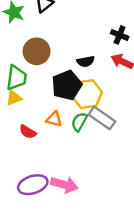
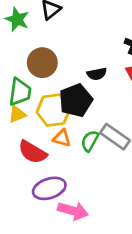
yellow hexagon: (87, 94) -> (53, 110), moved
red semicircle: (28, 132) -> (33, 152), size x1.5
purple ellipse: (33, 185) -> (49, 188), moved

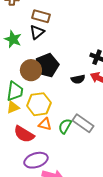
black semicircle: (97, 74) -> (78, 79), moved
black pentagon: (76, 100) -> (47, 65), moved

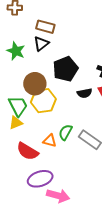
black pentagon: (47, 65) -> (66, 69), moved
green trapezoid: (15, 91) -> (18, 106), turned -35
yellow hexagon: (39, 104) -> (43, 101), moved
green semicircle: (65, 126) -> (66, 132), moved

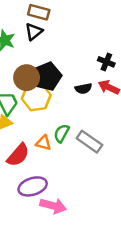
black pentagon: (66, 69) -> (47, 76), moved
red semicircle: (27, 151) -> (18, 155), turned -80

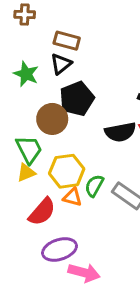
black pentagon: (47, 76) -> (77, 99), moved
black semicircle: (83, 89) -> (120, 132), size x1.5
yellow hexagon: (36, 97) -> (67, 171), moved

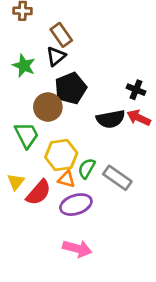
brown rectangle: (67, 41) -> (61, 35), turned 40
yellow triangle: (26, 173) -> (16, 182), moved, turned -30
purple ellipse: (59, 249) -> (76, 205), moved

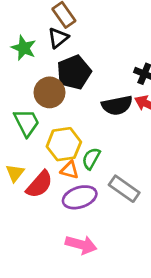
gray rectangle: (117, 178) -> (124, 189), moved

